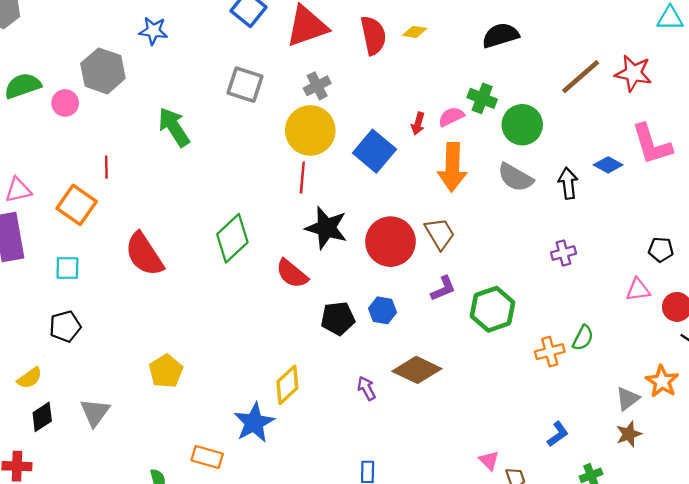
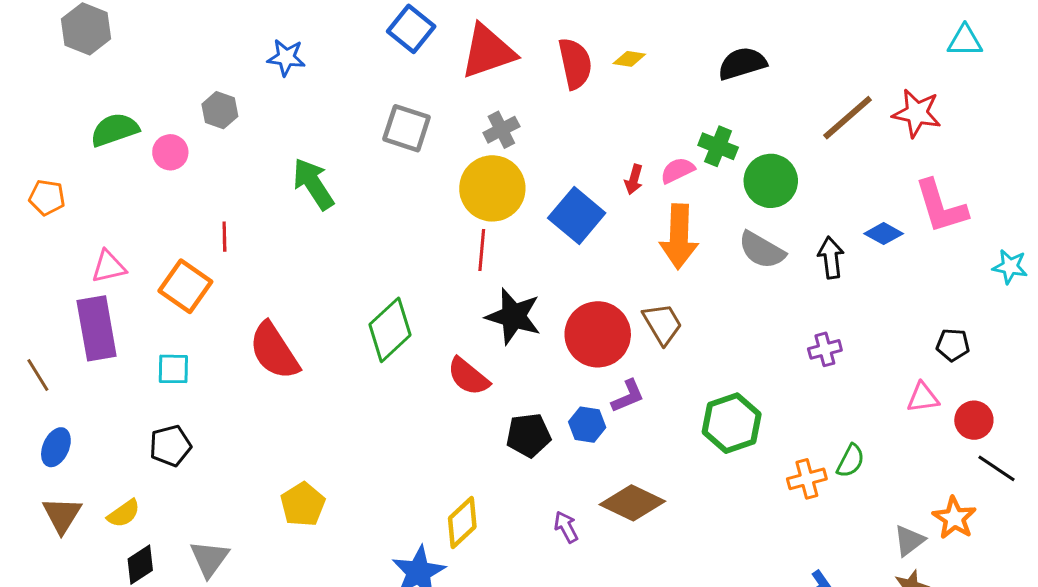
gray hexagon: (103, 71) -> (220, 110), size x0.6
purple L-shape: (443, 289) -> (628, 396), moved

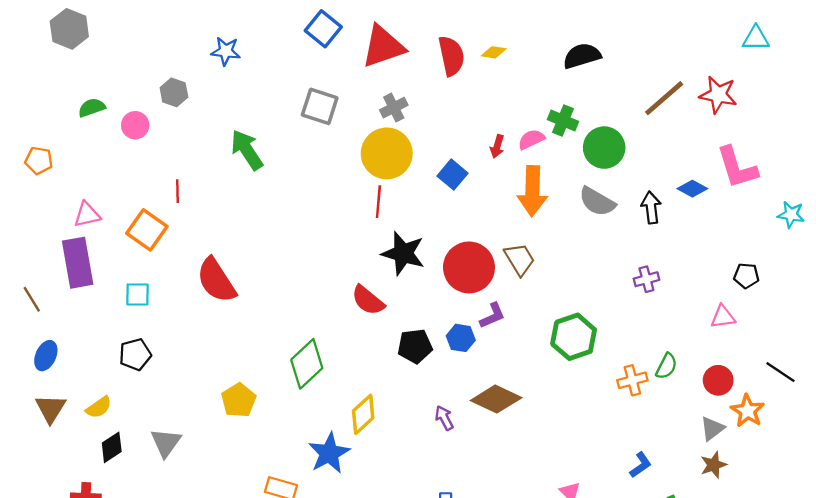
green semicircle: (115, 130) -> (92, 108), size x0.7
blue square: (577, 215) -> (453, 175), size x0.7
green diamond: (390, 330) -> (307, 364), moved
red circle: (974, 420) -> (718, 380), moved

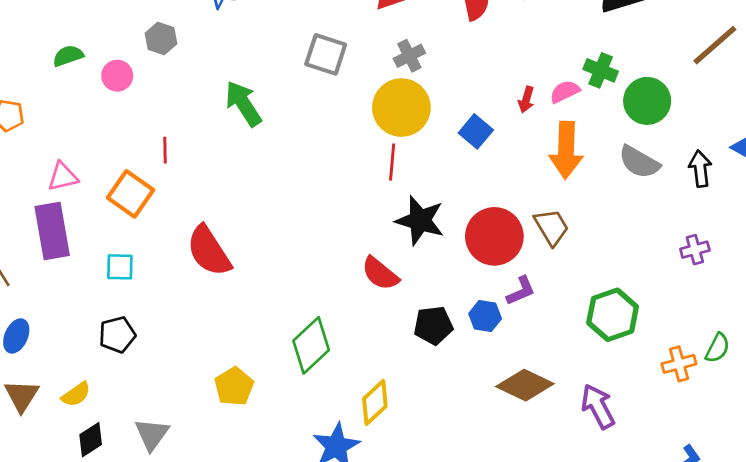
purple arrow: (444, 418) -> (598, 406), moved, size x1.6

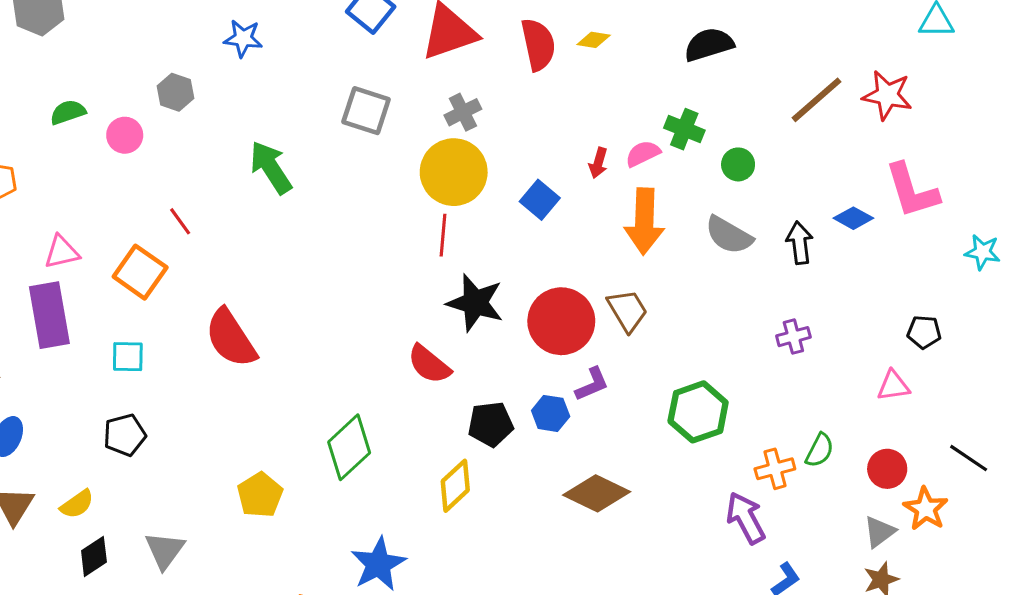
green circle: (647, 101) -> (738, 164), size x0.6
red line: (165, 150) -> (180, 221), turned -35
yellow diamond: (375, 402) -> (455, 486), moved
purple arrow: (598, 406) -> (746, 518), moved

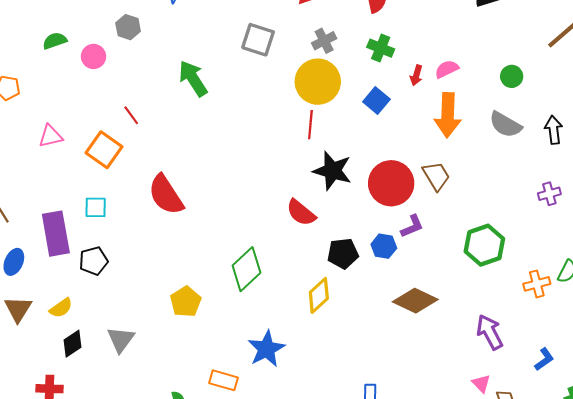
green cross: (684, 129) -> (381, 48), moved
purple rectangle: (49, 315) -> (56, 234), moved
purple arrow: (746, 518) -> (490, 332), moved

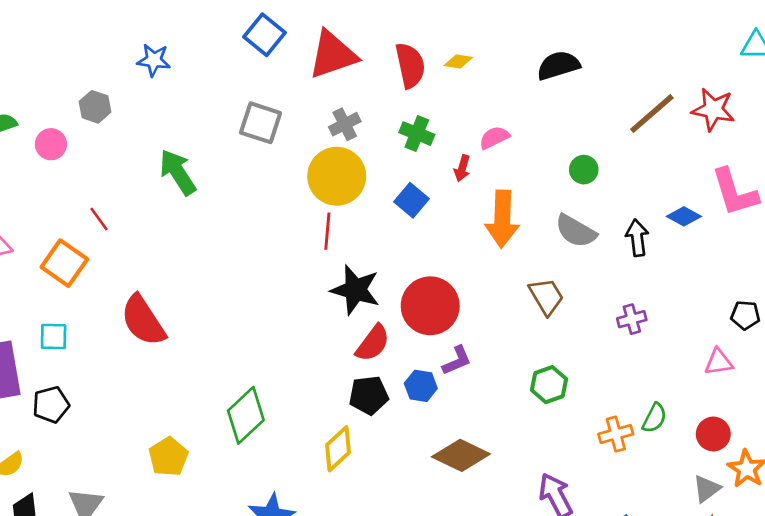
pink semicircle: (447, 69) -> (494, 138), moved
brown trapezoid: (436, 176) -> (546, 296), moved
red semicircle: (301, 213) -> (373, 343), moved, turned -92
green hexagon: (484, 245) -> (549, 385), size x0.7

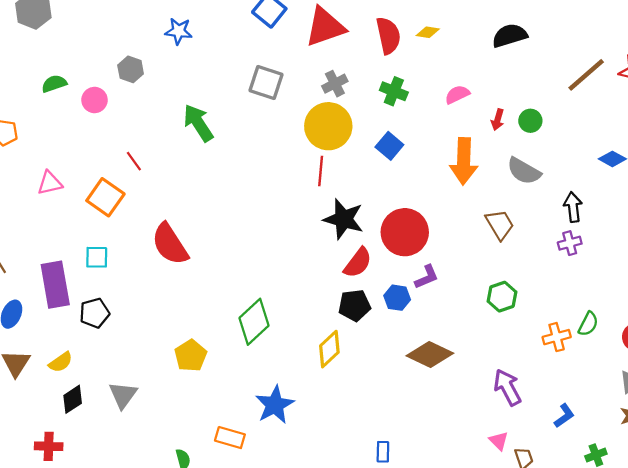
red arrow: (462, 168) -> (498, 120), moved
black arrow: (637, 238) -> (573, 207), moved

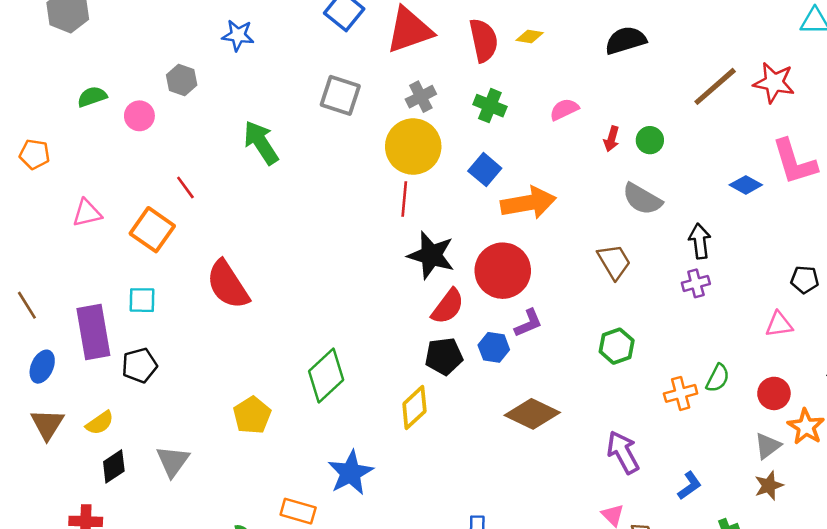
orange arrow: (464, 161) -> (528, 203), moved, turned -102

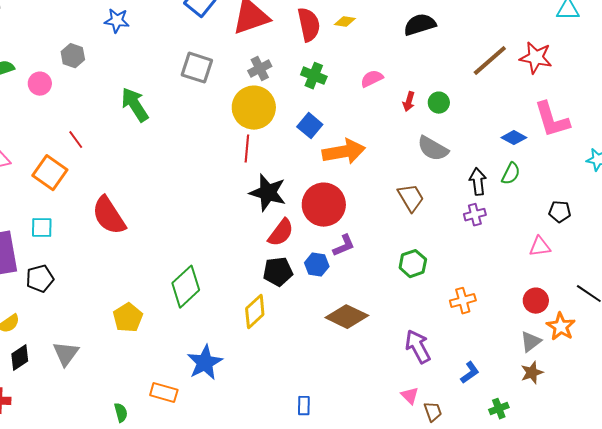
green semicircle: (718, 378) -> (511, 174), moved

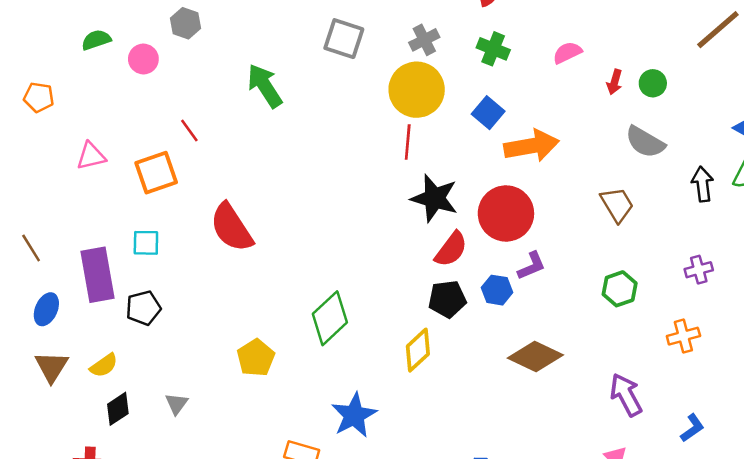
orange square: (50, 173) -> (156, 173), turned 36
purple cross: (475, 215) -> (699, 270), moved
gray triangle: (66, 354) -> (177, 404), size x0.7

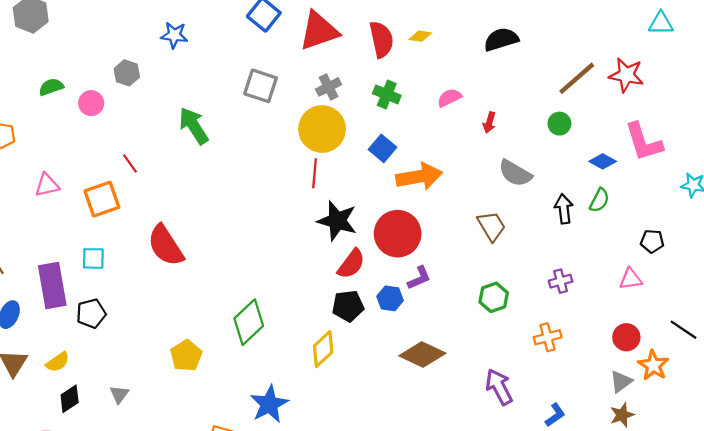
green circle: (653, 83) -> (559, 124), moved

